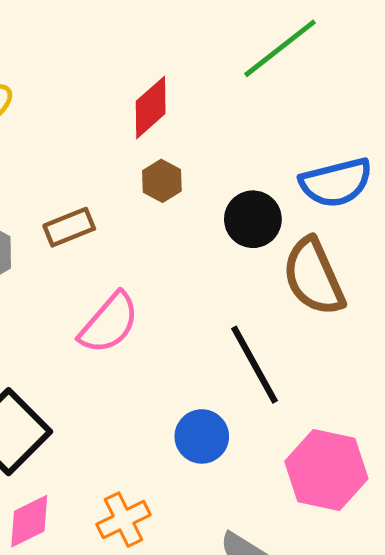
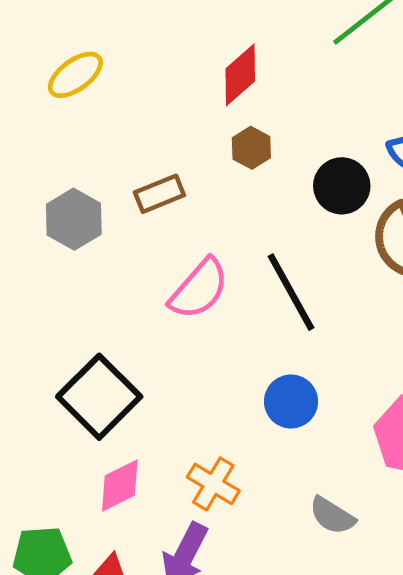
black line: (254, 365) -> (291, 292), moved
orange cross: (124, 520) -> (213, 484), turned -33

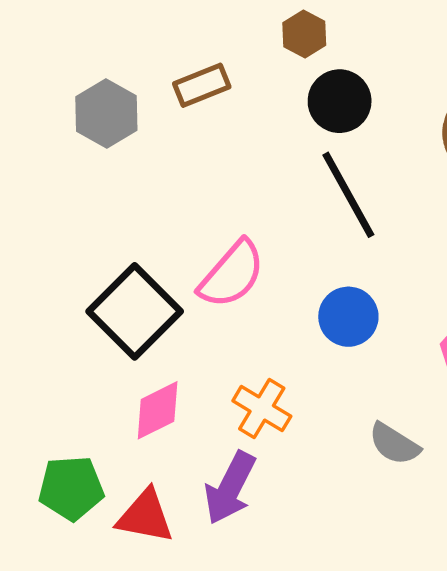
black circle: (342, 186) -> (340, 101), moved
pink semicircle: (199, 289) -> (232, 274), moved

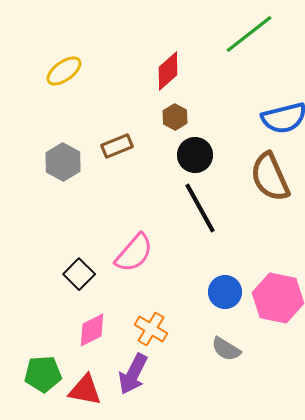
black square: (135, 311) -> (79, 274), size x0.6
blue circle: (348, 317) -> (225, 292), moved

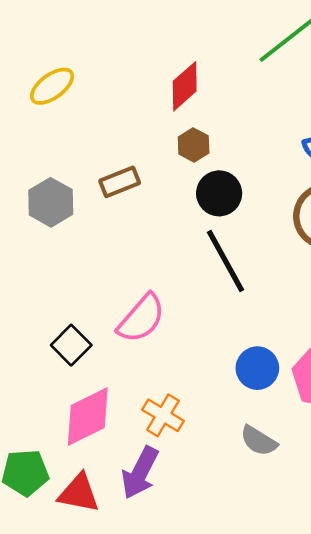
pink diamond: (92, 330) -> (88, 417), size x1.4

